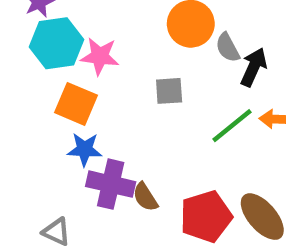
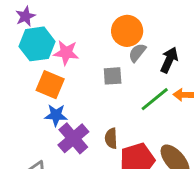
gray semicircle: (228, 48) -> (137, 53), moved, turned 66
purple cross: (111, 184) -> (73, 138), turned 36
brown semicircle: (145, 197) -> (111, 138), moved, turned 30

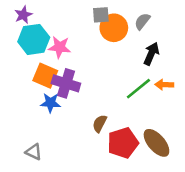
gray semicircle: (137, 53) -> (142, 21), moved
gray square: (113, 76) -> (101, 15), moved
purple cross: (73, 138) -> (66, 83), moved, turned -32
brown semicircle: (111, 138) -> (100, 123), turned 30

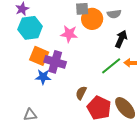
gray semicircle: (142, 21) -> (114, 14), turned -136
pink star: (60, 47) -> (69, 34), moved
red pentagon: (123, 143) -> (99, 108), turned -30
gray triangle: (34, 152) -> (30, 115), turned -32

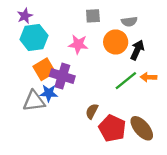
orange circle: (92, 19) -> (116, 42), moved
orange square: (39, 56) -> (44, 69), turned 36
gray triangle: (30, 115) -> (34, 101), moved, size x1.5

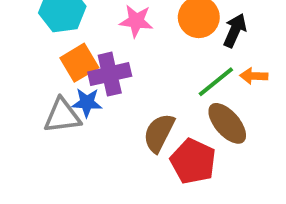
purple cross: (62, 76) -> (110, 74), turned -30
brown semicircle: (92, 111) -> (159, 133), size x1.5
brown ellipse: (142, 128) -> (227, 123), moved

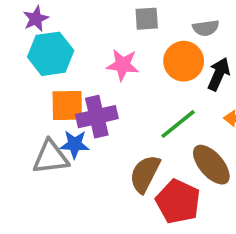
orange square: (79, 63) -> (67, 106), turned 30
green line: (216, 82) -> (178, 124), moved

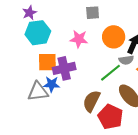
gray semicircle: (206, 28) -> (126, 60), moved

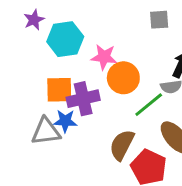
gray square: (93, 13) -> (159, 20), moved
cyan hexagon: (38, 33) -> (65, 39), moved
orange circle: (114, 37) -> (123, 78), moved

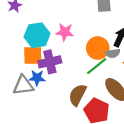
cyan hexagon: (65, 39) -> (37, 35), moved
orange circle: (123, 78) -> (98, 48), moved

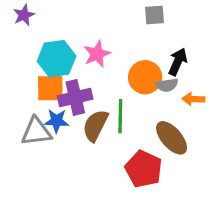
pink star: (65, 32) -> (97, 54), turned -30
green line: (97, 66) -> (120, 116), moved, turned -50
brown semicircle: (77, 95) -> (95, 125), moved

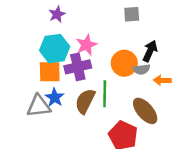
purple star: (24, 15) -> (57, 14), moved
purple cross: (75, 97) -> (78, 67), moved
blue star: (57, 121) -> (55, 97), turned 30

